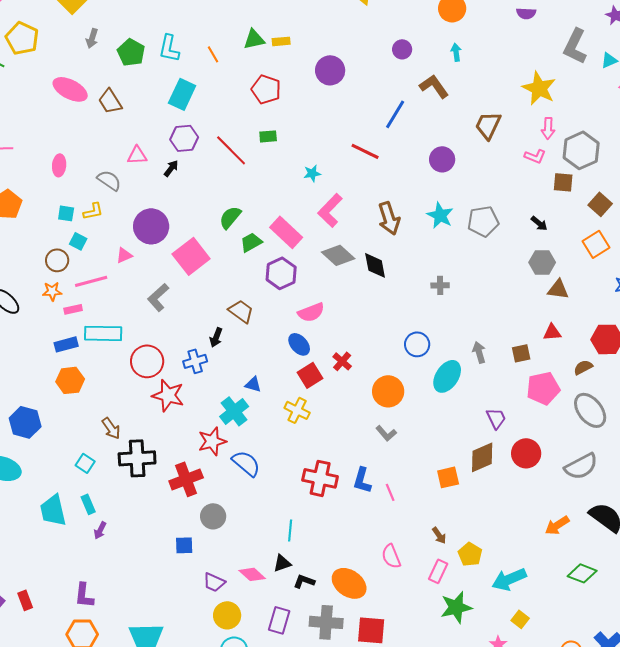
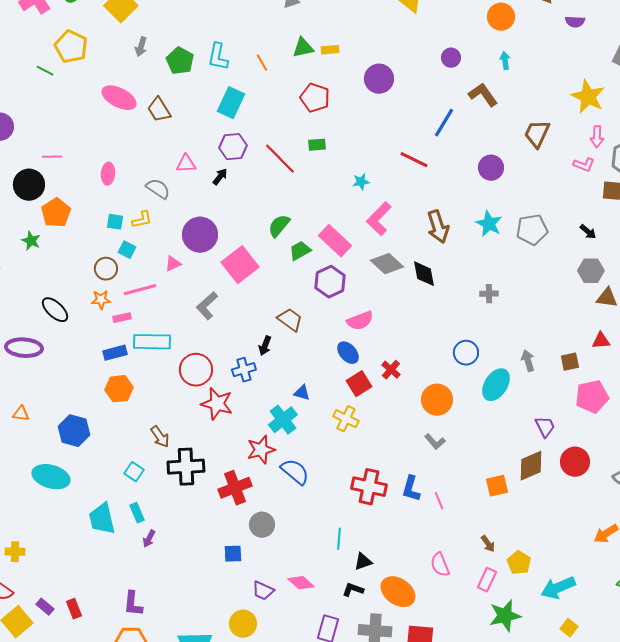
black triangle: (282, 563) -> (363, 562), moved
yellow circle: (227, 615) -> (243, 624), moved

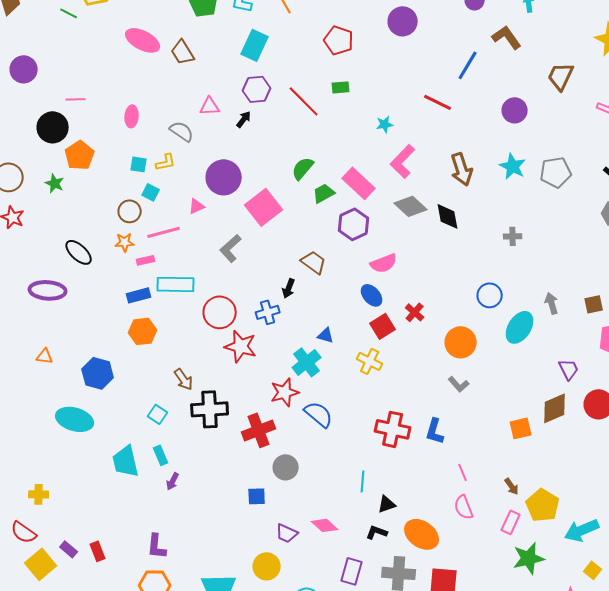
pink line: (439, 501) -> (463, 472), moved
yellow pentagon: (519, 563) -> (543, 505), size x1.4

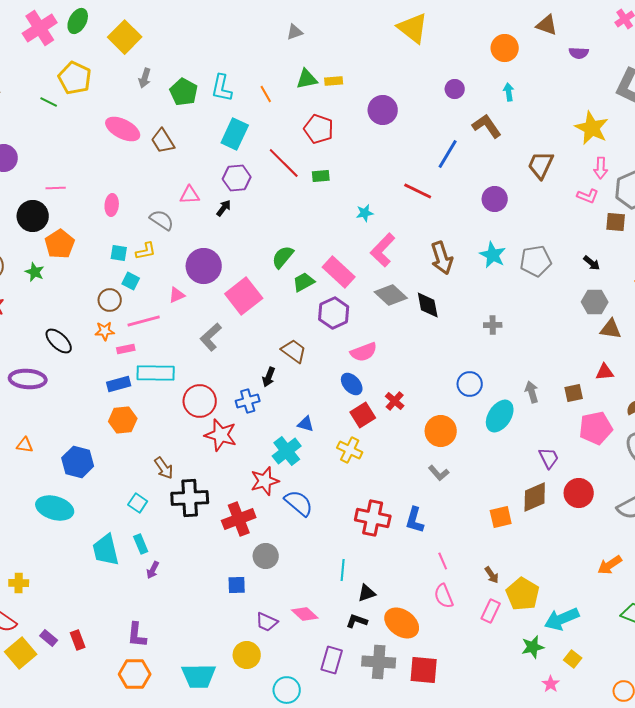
red line: (304, 101) -> (284, 163), moved
green star: (529, 558) -> (533, 647), moved, size x0.7

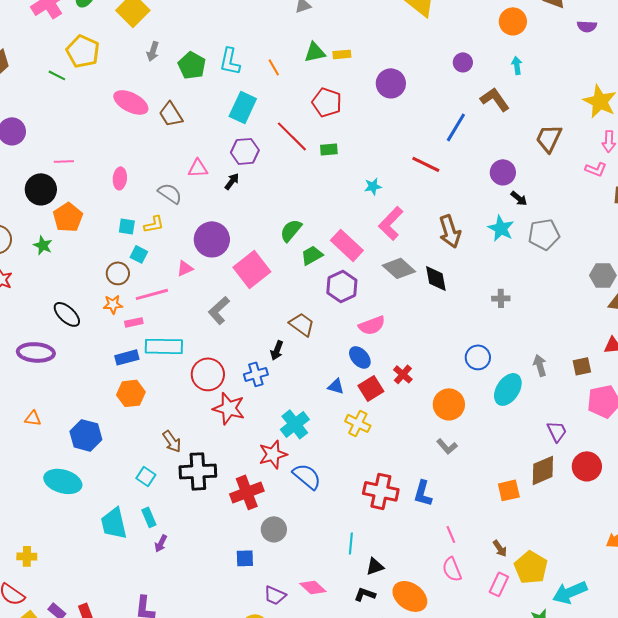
black arrow: (592, 263) -> (519, 198), moved
blue triangle: (306, 424) -> (336, 386), moved

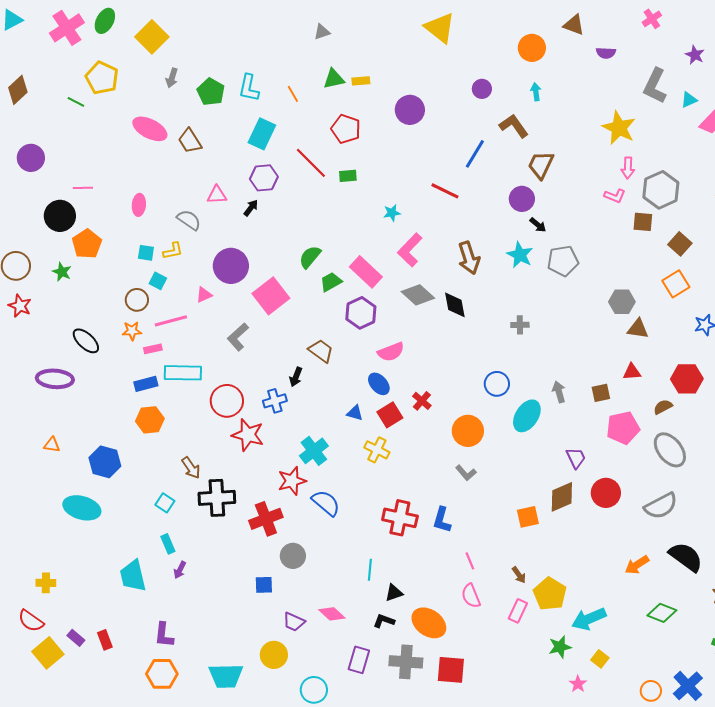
brown trapezoid: (549, 138) -> (541, 165), moved
cyan trapezoid: (114, 523) -> (133, 576), moved

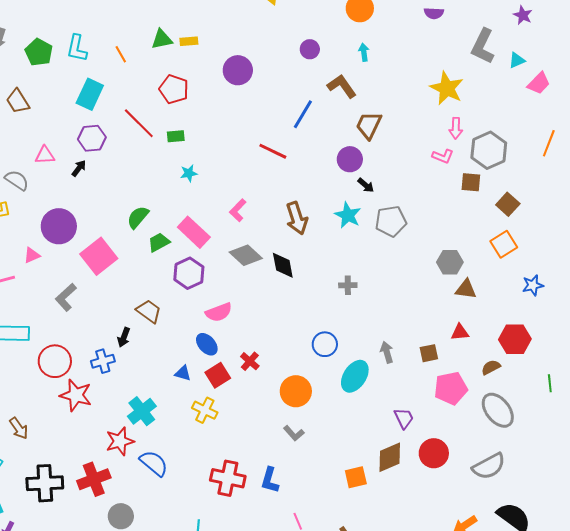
cyan star: (392, 213) -> (189, 173), moved
pink L-shape: (410, 250) -> (238, 210), size x0.7
black cross: (217, 498) -> (45, 483), moved

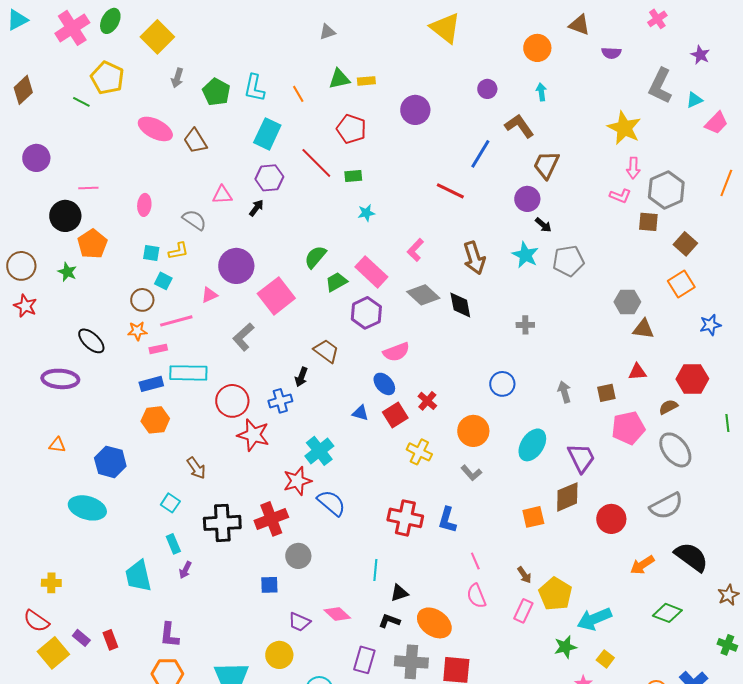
cyan ellipse: (355, 376) -> (532, 445), moved
yellow cross: (205, 410) -> (419, 452), moved
purple trapezoid: (404, 418) -> (581, 458), size x1.4
red circle: (434, 453) -> (611, 519), moved

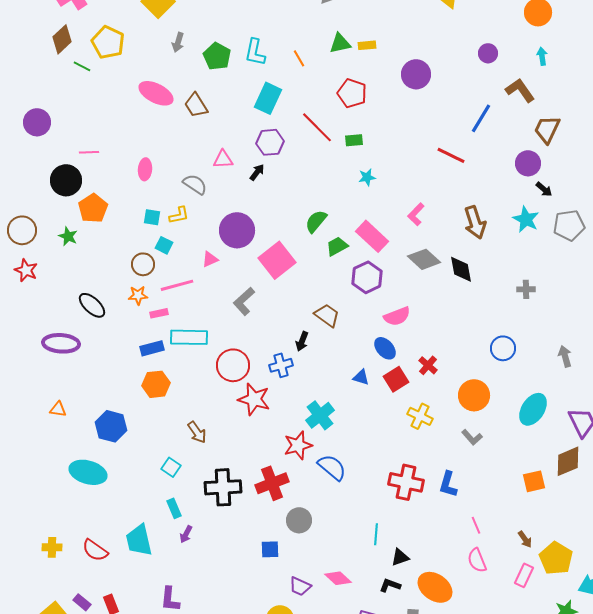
brown diamond: (23, 90) -> (62, 39), moved
red semicircle: (36, 621) -> (95, 550), moved

